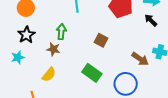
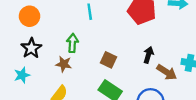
black arrow: (151, 20) -> (148, 55), moved, turned 64
brown square: (101, 40) -> (108, 60), moved

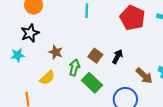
green arrow: (72, 43) -> (74, 67), moved
black arrow: (148, 55) -> (117, 57), moved

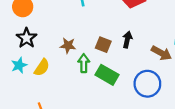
brown star: (56, 52) -> (68, 46), moved
yellow semicircle: (47, 78) -> (42, 67), moved

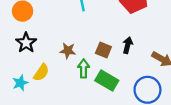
cyan star: (19, 65) -> (20, 83), moved

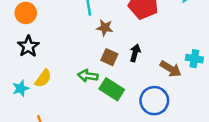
brown star: (68, 51) -> (105, 28), moved
green arrow: (84, 69) -> (88, 76), turned -84

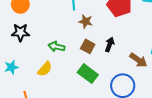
black star: (28, 46) -> (20, 32), turned 30
green arrow: (88, 76) -> (56, 47), moved
yellow semicircle: (43, 78) -> (45, 69), moved

